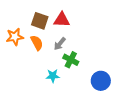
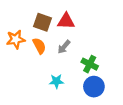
green cross: (71, 60) -> (90, 64), moved
blue circle: (101, 81) -> (94, 87), moved

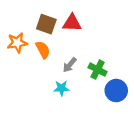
gray arrow: (64, 47) -> (70, 65), moved
blue circle: (94, 87) -> (116, 91), moved

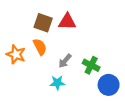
orange star: (17, 43) -> (16, 54), moved, turned 30

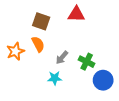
red triangle: (67, 22) -> (76, 14), moved
orange star: (16, 54) -> (15, 51), turned 30

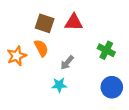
red triangle: (76, 14) -> (74, 22), moved
green cross: (87, 62) -> (106, 50), moved

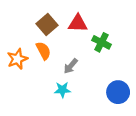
brown square: (45, 23) -> (47, 25), turned 30
green cross: (106, 50) -> (101, 42), moved

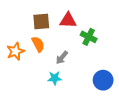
brown square: (47, 25) -> (41, 21), turned 36

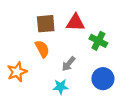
orange star: (15, 51) -> (17, 72), moved
blue circle: (103, 80) -> (103, 79), moved

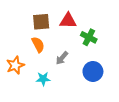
cyan star: (61, 87) -> (43, 79), moved

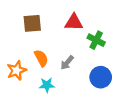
brown square: (41, 22) -> (32, 23), moved
orange semicircle: (38, 45) -> (41, 58), moved

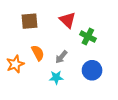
red triangle: (74, 22) -> (67, 20), turned 42
cyan star: (47, 85) -> (56, 77), moved

